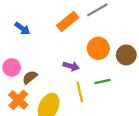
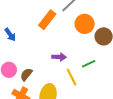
blue arrow: (22, 28) -> (10, 35), turned 32
orange circle: (98, 48) -> (85, 24), moved

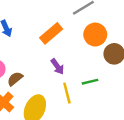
orange rectangle: (47, 20) -> (51, 33), moved
purple arrow: (59, 57) -> (57, 67), turned 40

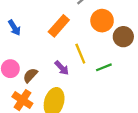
purple arrow: (57, 67) -> (62, 68), moved
yellow line: (67, 93) -> (80, 54), moved

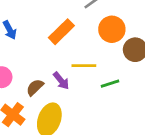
yellow line: (80, 54) -> (84, 66), turned -72
brown semicircle: (30, 75) -> (35, 87), moved

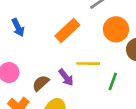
green line: (110, 84) -> (113, 81), turned -54

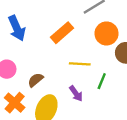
blue arrow: (18, 27) -> (17, 28), size x1.5
purple arrow: (66, 77) -> (76, 94), moved

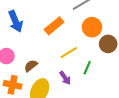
yellow line: (80, 64) -> (69, 53), turned -36
orange cross: (15, 103) -> (13, 85), turned -30

